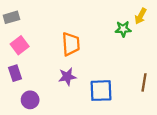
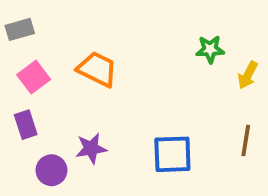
yellow arrow: (141, 16) -> (248, 75), moved
orange trapezoid: (71, 44) -> (97, 69), moved, turned -60
purple star: (67, 77) -> (91, 148), moved

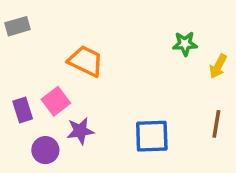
pink square: (34, 77) -> (56, 101), moved

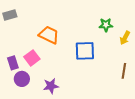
purple star: (80, 131) -> (51, 86), moved
blue square: (152, 136) -> (85, 51), moved
purple circle: (45, 150) -> (22, 79), moved

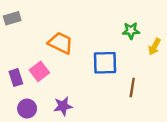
brown line: (124, 71) -> (132, 88), moved
purple circle: (22, 79) -> (27, 109), moved

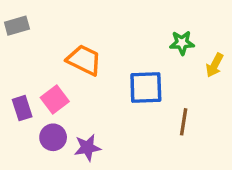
purple circle: (27, 109) -> (53, 137), moved

